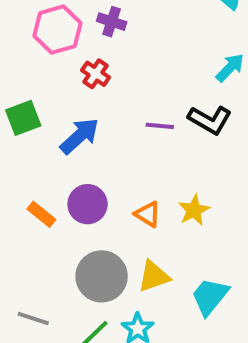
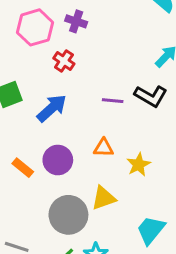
orange triangle: (148, 214) -> (104, 148), moved, turned -30
yellow triangle: (154, 276) -> (104, 198), moved

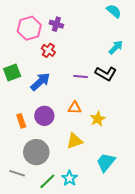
orange rectangle: (23, 168) -> (21, 121), turned 32
gray circle: (68, 215) -> (36, 152), moved

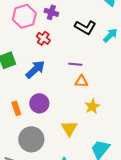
black L-shape: (106, 74) -> (85, 27), moved
orange triangle: (75, 108) -> (81, 81), moved
yellow triangle: (75, 141) -> (69, 128), turned -42

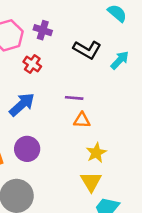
yellow triangle: (69, 128) -> (91, 181), moved

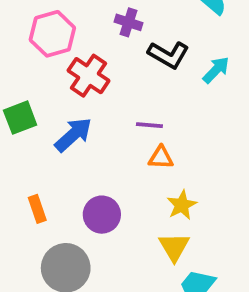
purple cross: (43, 30) -> (128, 22), moved
red cross: (32, 64) -> (89, 76), size x1.5
purple circle: (27, 149) -> (102, 215), moved

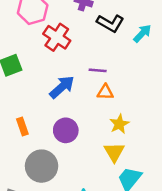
blue arrow: (73, 135) -> (62, 87), moved

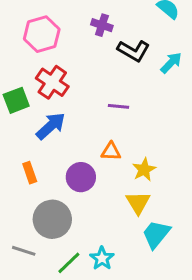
red cross: (57, 37) -> (52, 82), moved
blue arrow: (62, 87) -> (51, 126), moved
orange triangle: (105, 92) -> (111, 152), moved

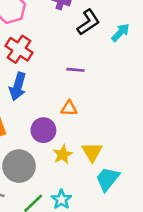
black L-shape: (134, 51) -> (88, 22), turned -64
blue arrow: (51, 126) -> (18, 86), turned 148
yellow star: (144, 170) -> (63, 155), moved

